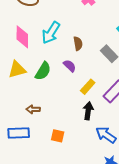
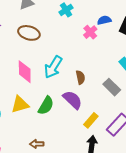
purple semicircle: (70, 66) -> (73, 100), size x1.5

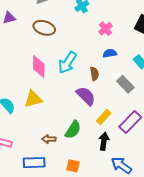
blue semicircle: (104, 20) -> (110, 53), moved
green semicircle: (46, 106) -> (73, 130), moved

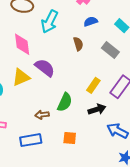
cyan arrow: (67, 63) -> (50, 22), moved
purple semicircle: (86, 96) -> (45, 68), moved
black arrow: (104, 141) -> (97, 109), turned 72

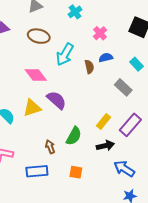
pink diamond: (22, 44) -> (36, 75), turned -35
brown semicircle: (78, 44) -> (89, 67), moved
brown arrow: (42, 115) -> (50, 147), turned 72

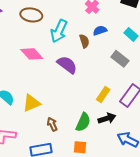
purple semicircle: (57, 100) -> (67, 65), moved
yellow triangle: (32, 108) -> (31, 103), moved
green semicircle: (74, 136) -> (83, 122), moved

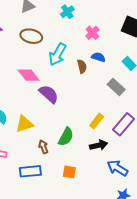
blue semicircle: (100, 31) -> (98, 57), turned 32
purple semicircle: (67, 65) -> (49, 94), moved
green semicircle: (83, 122) -> (66, 137), moved

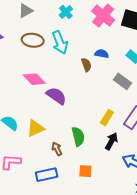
pink cross: (92, 33) -> (103, 16), moved, size x1.6
cyan arrow: (57, 54) -> (60, 42), moved, turned -45
green semicircle: (66, 137) -> (78, 136), turned -36
black arrow: (99, 145) -> (112, 141), turned -42

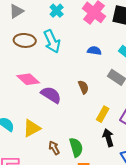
brown semicircle: (86, 65) -> (83, 87), moved
green semicircle: (78, 136) -> (76, 147), moved
black arrow: (112, 141) -> (108, 138), turned -42

